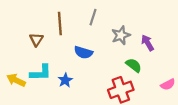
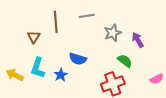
gray line: (93, 17) -> (87, 16), turned 63
blue semicircle: (83, 52) -> (78, 59), moved
cyan L-shape: (41, 73) -> (38, 68), turned 110

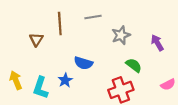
purple arrow: (138, 40) -> (157, 43), moved
cyan L-shape: (38, 68) -> (41, 88), moved
yellow arrow: (15, 75) -> (16, 80), turned 42

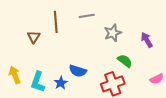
blue semicircle: (83, 63) -> (78, 71), moved
blue star: (65, 80) -> (61, 83), moved

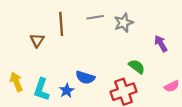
gray star: (113, 33) -> (124, 23), moved

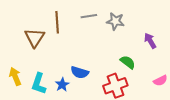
gray star: (124, 23) -> (115, 21), turned 30
brown triangle: (37, 40) -> (35, 38), size x1.5

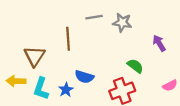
brown line: (57, 22) -> (68, 39), moved
brown triangle: (35, 38) -> (34, 56), moved
yellow arrow: (15, 76) -> (16, 81), turned -66

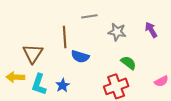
gray star: (122, 23) -> (117, 32), moved
purple arrow: (159, 43) -> (151, 30), moved
blue semicircle: (84, 77) -> (80, 57), moved

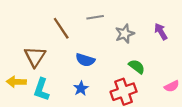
gray star: (117, 32) -> (125, 34), turned -30
brown line: (65, 37) -> (61, 28), moved, turned -30
blue star: (63, 85) -> (81, 88), moved

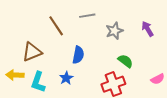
brown triangle: (35, 57) -> (32, 52), turned 35
blue semicircle: (85, 60) -> (78, 55), turned -96
blue star: (81, 88) -> (66, 78), moved

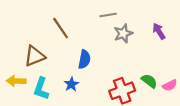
gray line: (87, 16) -> (108, 15), moved
green semicircle: (125, 61) -> (149, 81), moved

